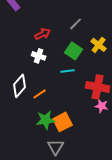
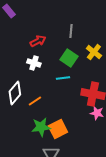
gray line: (76, 24) -> (71, 31), turned -40

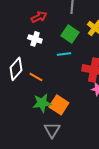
orange line: (35, 101) -> (36, 77), turned 64
orange square: (58, 129) -> (59, 105), turned -30

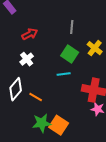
red arrow: (39, 17) -> (30, 34), moved
white cross: (35, 39) -> (27, 59), moved, turned 32

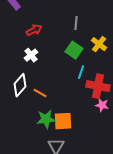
cyan line: (64, 74) -> (81, 72), moved, turned -64
orange square: (59, 125) -> (63, 121), turned -36

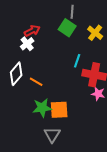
red arrow: (34, 30) -> (32, 31), moved
green square: (74, 50) -> (67, 28), moved

